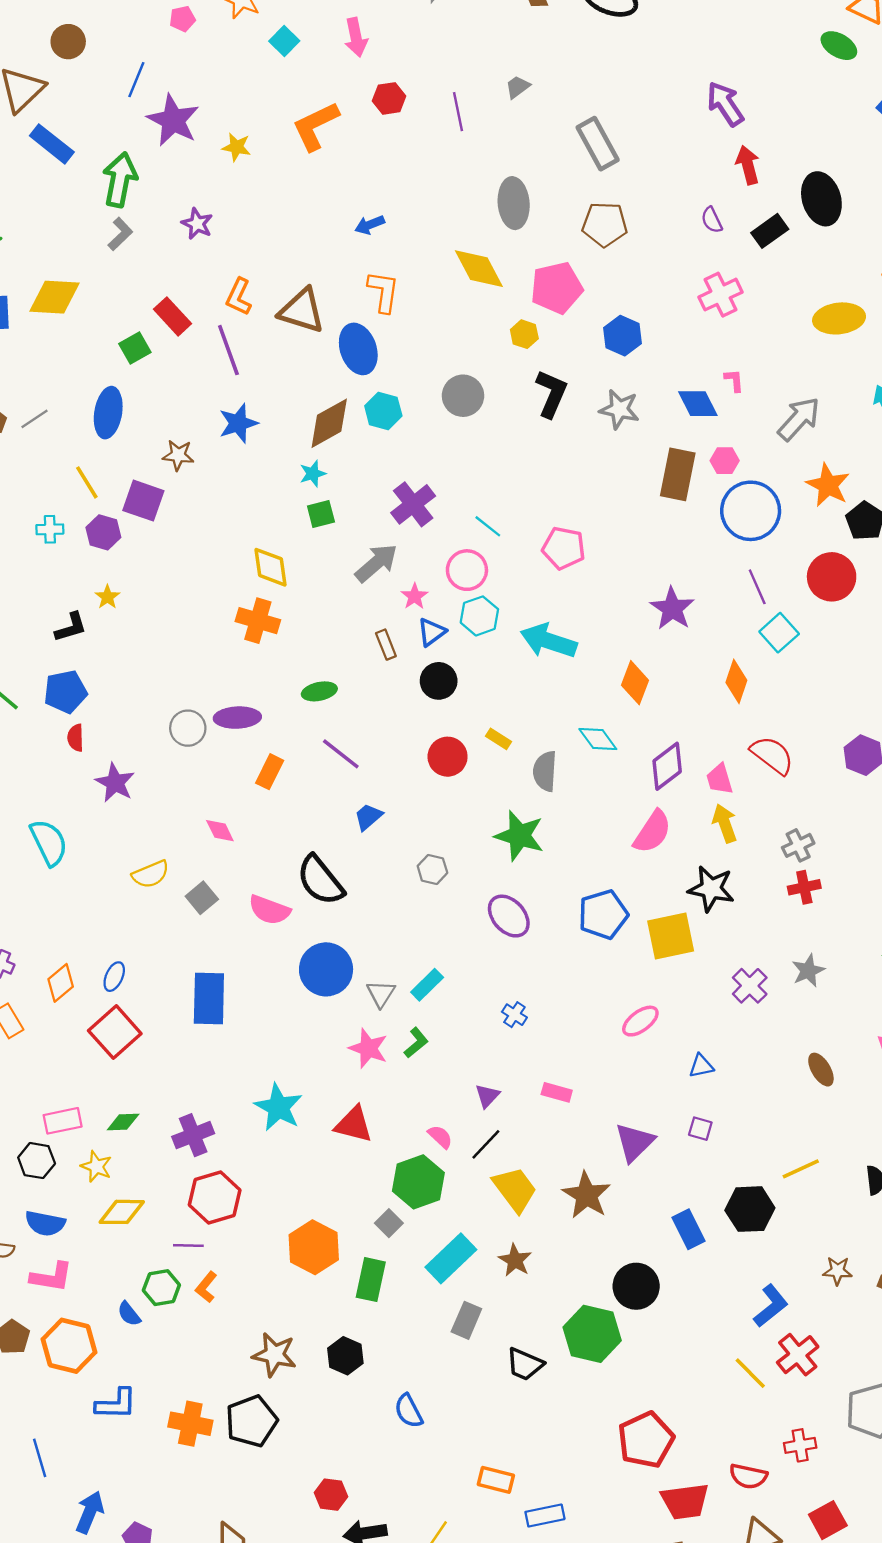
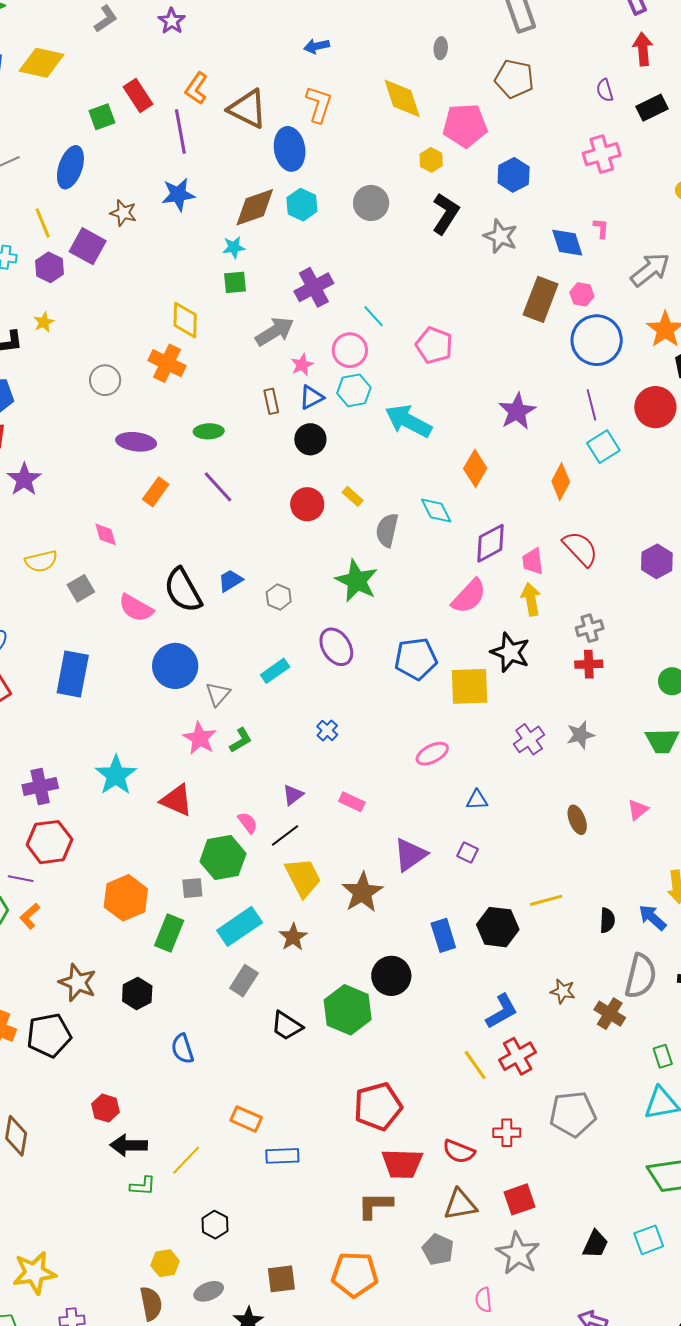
gray ellipse: (514, 203) -> (441, 48), size x0.5
gray circle: (188, 728) -> (105, 380), moved
blue trapezoid: (368, 817) -> (230, 581), moved
cyan rectangle: (427, 985) -> (275, 671), moved
gray square: (389, 1223) -> (192, 888), turned 30

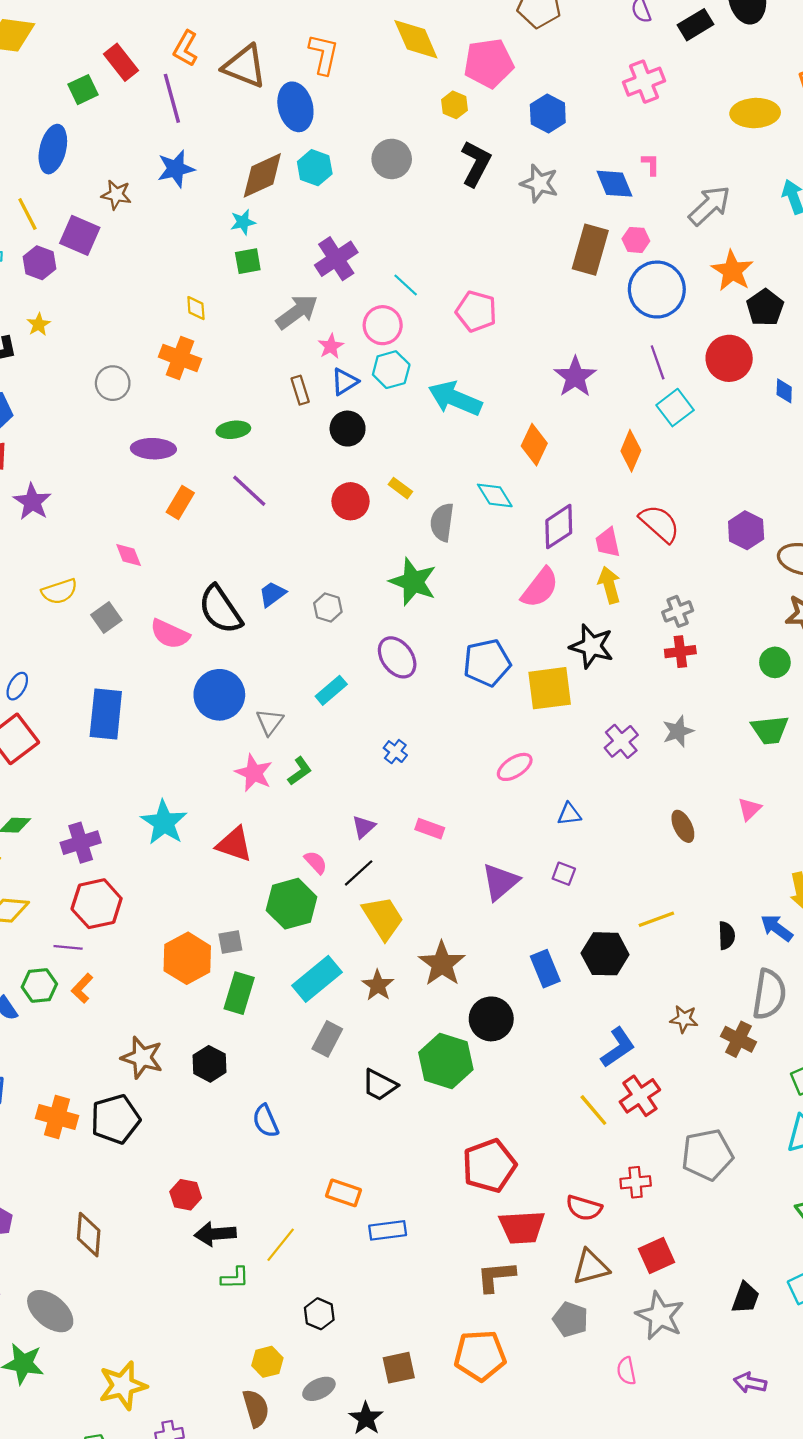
yellow diamond: (185, 320) -> (196, 308), size x0.6
gray square: (192, 888) -> (230, 942), moved
brown star: (362, 892) -> (442, 964), moved

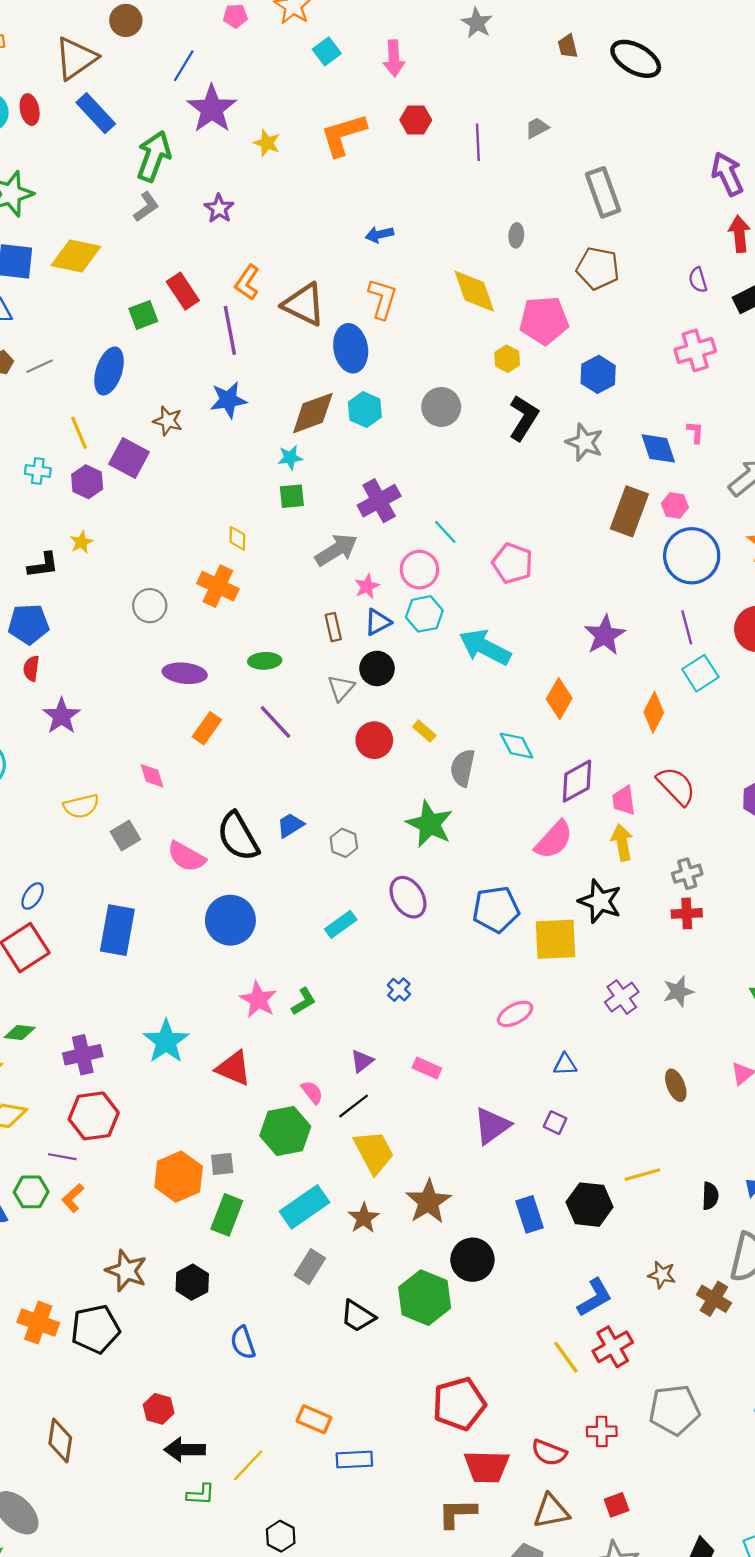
gray triangle: (270, 722) -> (341, 688), moved
red square: (656, 1255) -> (617, 1505), size x0.7

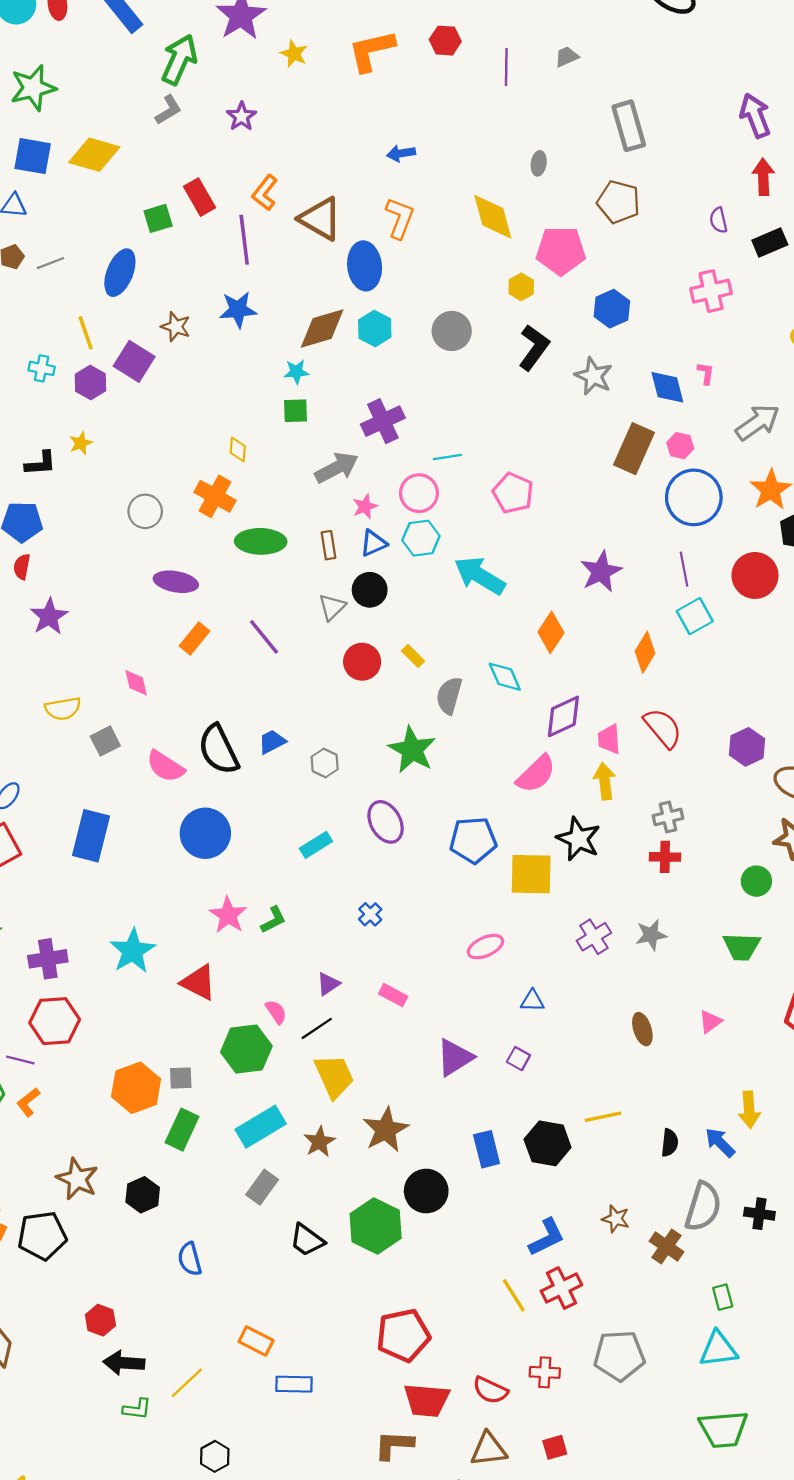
cyan line: (445, 532) -> (447, 457), turned -60
green ellipse: (265, 661) -> (261, 541), moved, size x1.5

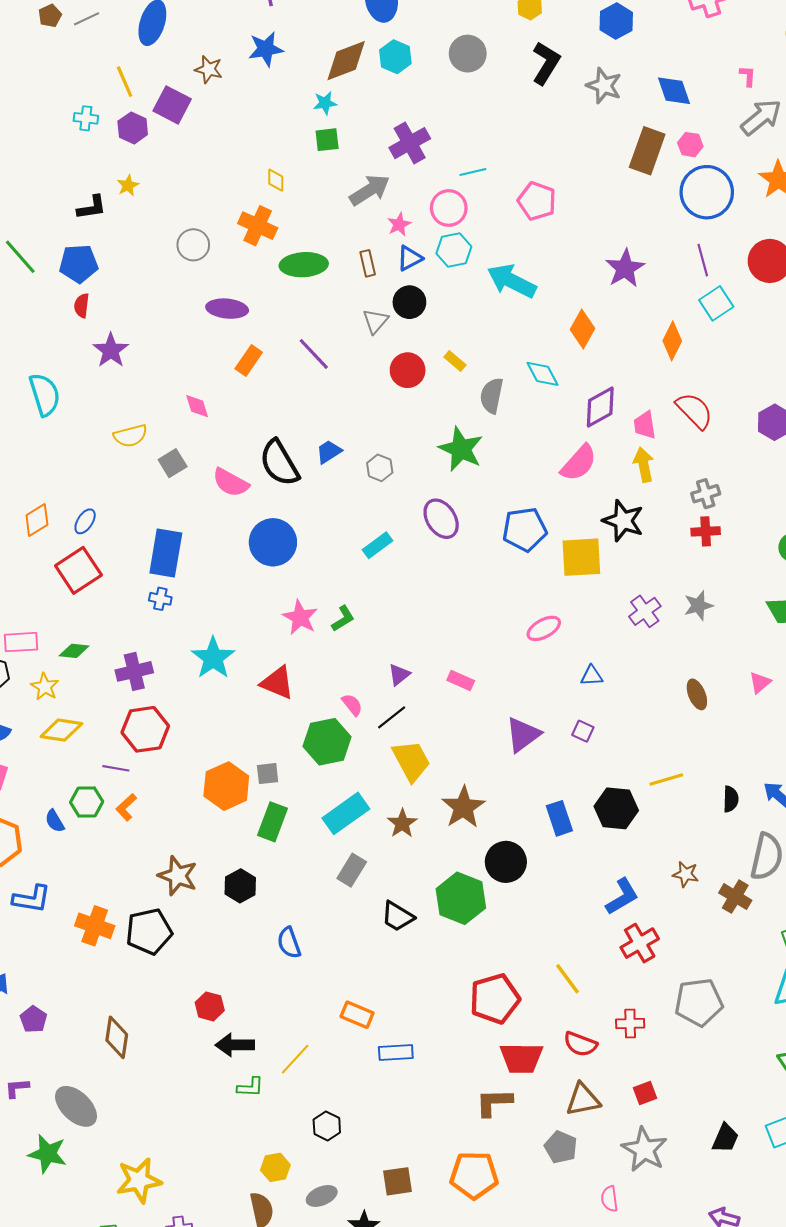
pink L-shape: (706, 373) -> (748, 76), moved
blue cross: (370, 914) -> (160, 599), moved, turned -30
yellow line: (514, 1295) -> (568, 979), moved

